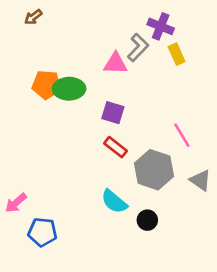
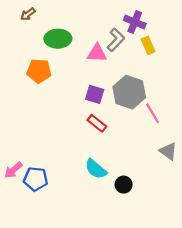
green ellipse: (69, 89) -> (58, 39), moved
gray hexagon: (154, 170) -> (129, 92), moved
blue pentagon: (42, 232) -> (36, 179), moved

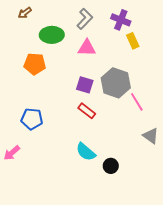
gray L-shape: (116, 40) -> (85, 19), moved
blue pentagon: (36, 179) -> (32, 119), moved

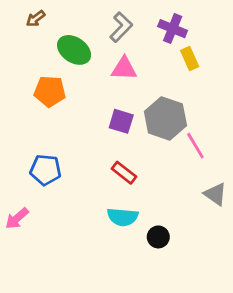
green ellipse: (52, 35) -> (74, 50), turned 35
red rectangle: (87, 111) -> (124, 173), moved
cyan semicircle: (86, 152) -> (123, 217), turned -35

